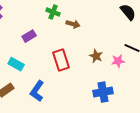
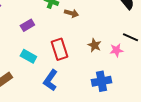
cyan rectangle: (16, 64) -> (28, 56), moved
blue L-shape: (37, 91) -> (50, 80), moved

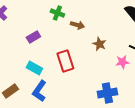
brown star: (94, 45) -> (99, 44), moved
blue L-shape: (50, 80) -> (39, 91), moved

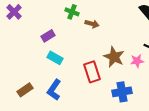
brown star: (99, 44) -> (114, 57), moved, size x1.5
red rectangle: (65, 61) -> (92, 72), moved
cyan rectangle: (34, 68) -> (55, 58), moved

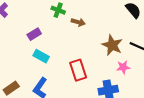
brown star: (114, 57) -> (112, 45), moved
pink star: (137, 61) -> (123, 67), moved

